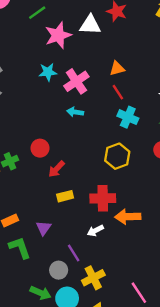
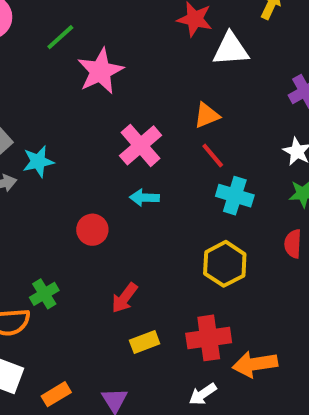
white triangle: (90, 25) -> (231, 49), moved
cyan star: (48, 72) -> (38, 161), moved
red circle: (40, 148) -> (92, 230), moved

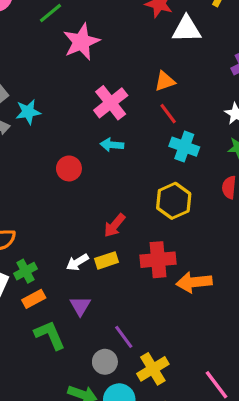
green cross: (44, 294) -> (25, 271), moved
red arrow: (124, 298) -> (115, 225), moved
white arrow: (203, 394) -> (77, 262), moved

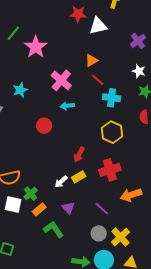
cyan star: (28, 112) -> (20, 90), moved
orange arrow: (194, 282) -> (131, 195), moved
purple line: (124, 337) -> (102, 209), moved
gray circle: (105, 362) -> (99, 233), moved

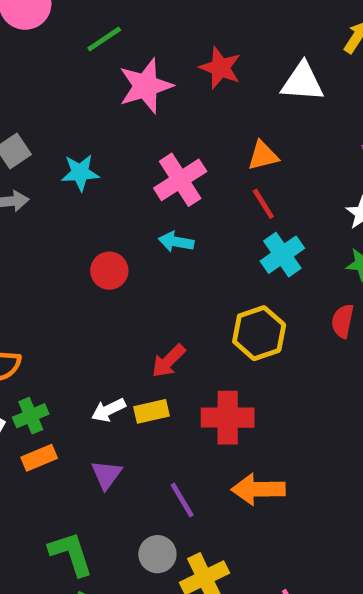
red star: (78, 14) -> (220, 68), moved
cyan cross: (112, 98) -> (282, 255), turned 30
green L-shape: (53, 229) -> (71, 554), moved

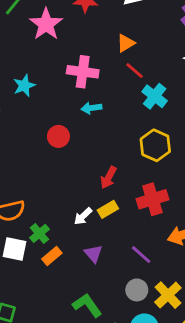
pink cross: (180, 180) -> (83, 72), turned -32

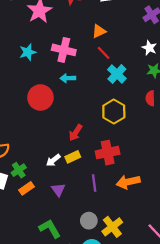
cyan star: (24, 86) -> (28, 52), moved
red circle: (58, 136) -> (40, 97), size x1.5
purple line: (141, 255) -> (94, 183), moved, turned 35

